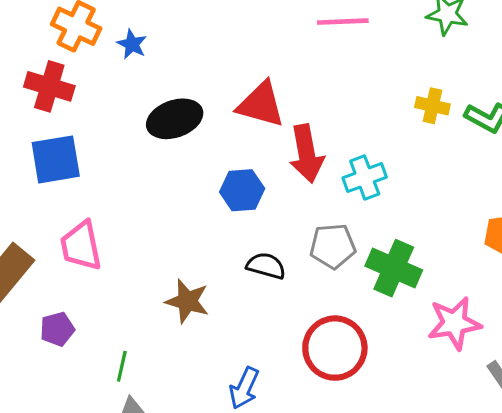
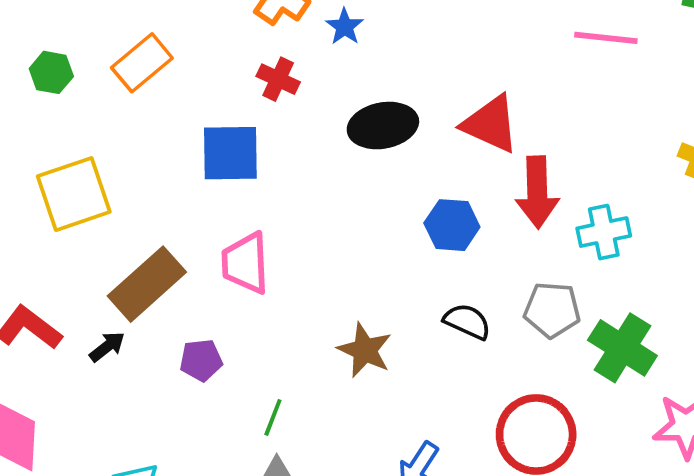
red cross: (49, 86) -> (278, 79), moved, size x0.7

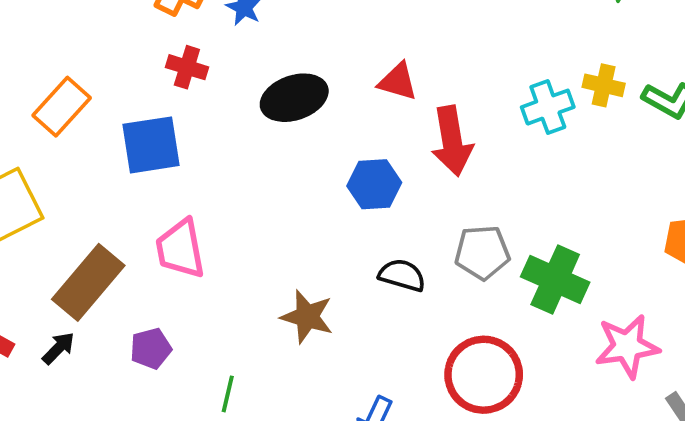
orange rectangle: (142, 63) -> (62, 107), moved
red triangle: (491, 124) -> (398, 82), size x0.7
cyan cross: (604, 232) -> (548, 107), moved

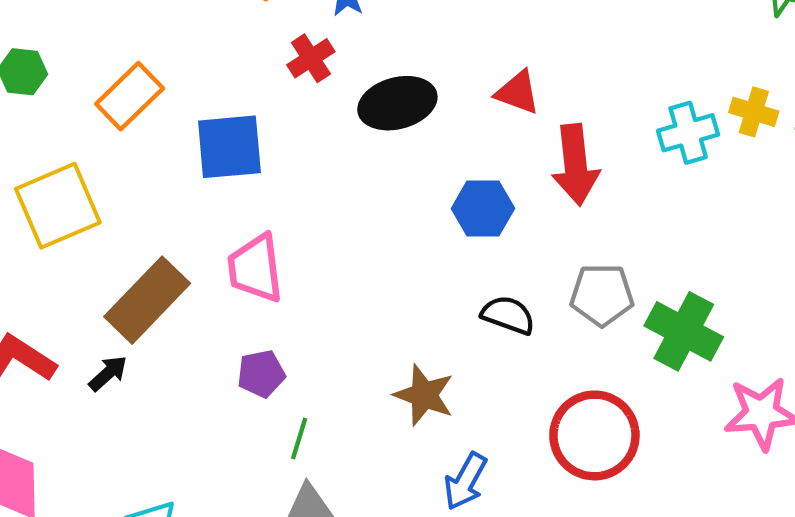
red cross: (187, 67) -> (311, 58), moved, turned 36
brown star: (307, 317) -> (424, 395), moved
purple pentagon: (151, 348) -> (261, 374), moved

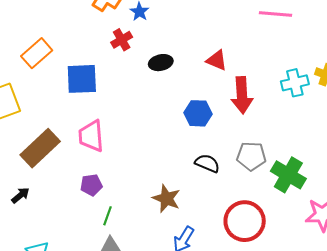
black ellipse: (397, 103) -> (161, 63), size x0.7
black arrow: (108, 373) -> (20, 195), moved

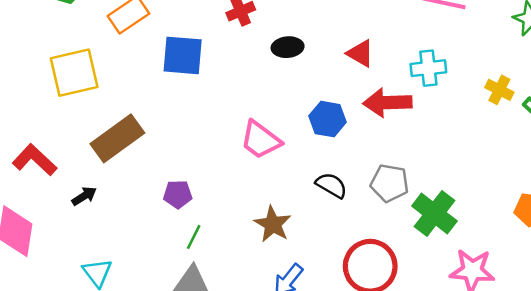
cyan cross: (295, 83) -> (428, 68), moved
red arrow: (242, 95) -> (387, 103), turned 84
pink trapezoid: (91, 136) -> (261, 140), moved, turned -56

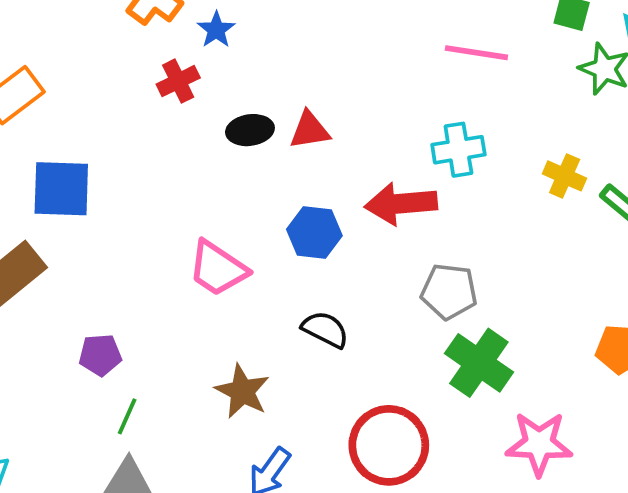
red triangle: (360, 53) -> (310, 130), moved, turned -36
blue square: (183, 55) -> (61, 189), moved
gray pentagon: (389, 183) -> (449, 292), moved

